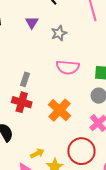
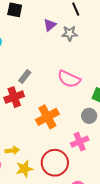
gray star: (59, 33) -> (70, 33), moved
red cross: (22, 102) -> (14, 97), turned 36

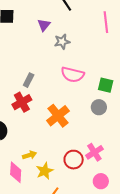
gray star: (70, 33) -> (62, 42), moved
pink cross: (80, 142) -> (94, 152), moved
red circle: (55, 163) -> (74, 160), size x0.7

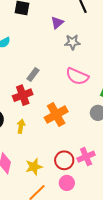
yellow arrow: (29, 155) -> (21, 126), moved, turned -72
pink circle: (101, 181) -> (67, 183), moved

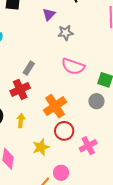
red circle: (64, 160) -> (64, 131), moved
yellow star: (34, 167) -> (41, 147), moved
pink circle: (67, 183) -> (61, 173), moved

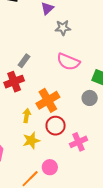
yellow arrow: (21, 121) -> (27, 116), moved

